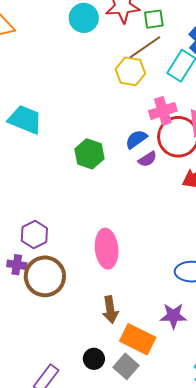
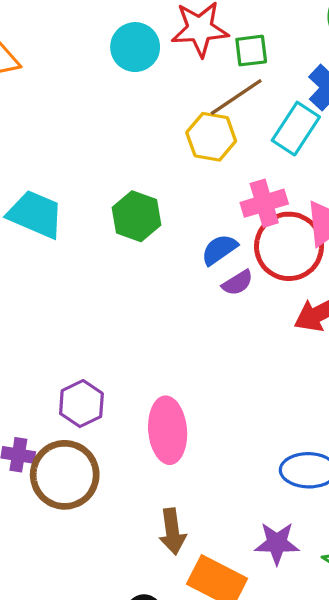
green hexagon: (89, 154) -> (136, 216), moved
purple hexagon: (34, 235) -> (81, 404), moved

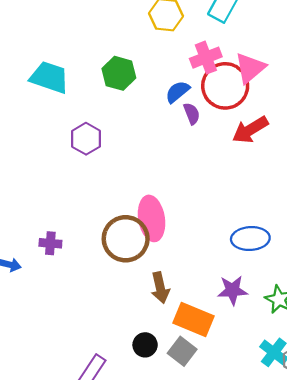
purple semicircle: (238, 283) -> (192, 114), turned -75
purple hexagon: (81, 404) -> (86, 139), moved
brown circle: (65, 475) -> (126, 239), moved

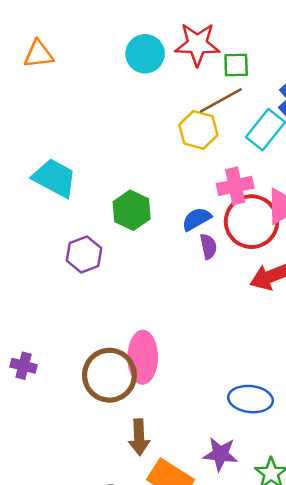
green hexagon: (119, 73) -> (132, 210), moved

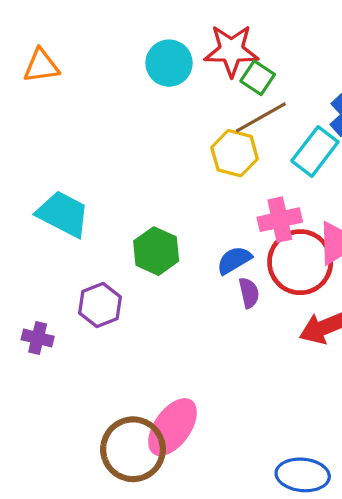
green square: (236, 65) -> (258, 78), moved, turned 36
pink ellipse: (143, 357) -> (172, 427), turned 36
purple cross: (24, 366) -> (38, 338), moved

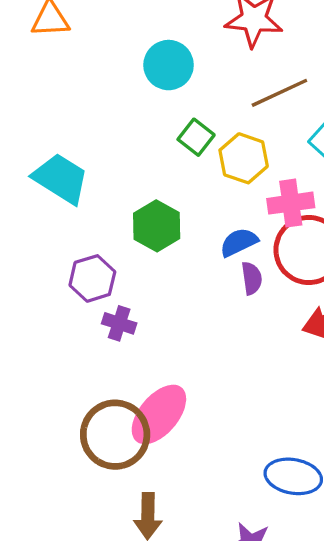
cyan circle: (169, 63) -> (169, 65), moved
green square: (258, 78) -> (196, 137), moved
yellow hexagon: (235, 153) -> (244, 158), moved
purple cross: (38, 338) -> (119, 323), moved

